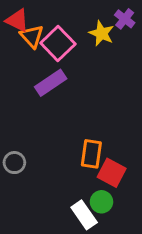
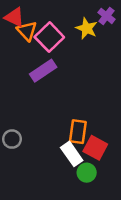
white rectangle: (84, 215) -> (72, 154), moved

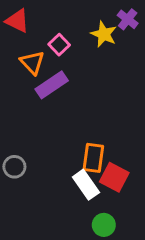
orange triangle: (27, 31) -> (32, 62), moved
pink square: (49, 37) -> (59, 45), size x0.6
green circle: (87, 173) -> (104, 225), moved

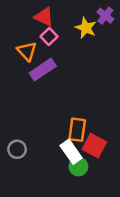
red triangle: (17, 21) -> (44, 17), moved
gray circle: (14, 167) -> (17, 149), moved
green circle: (104, 225) -> (78, 166), moved

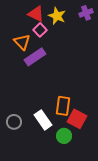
purple cross: (105, 16) -> (86, 13), turned 32
yellow star: (86, 28) -> (57, 16), moved
white rectangle: (71, 152) -> (43, 120), moved

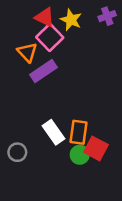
pink square: (40, 30) -> (50, 37), size x1.5
white rectangle: (43, 120) -> (54, 132), moved
green circle: (64, 136) -> (80, 155), moved

